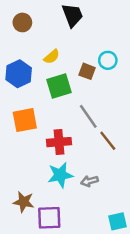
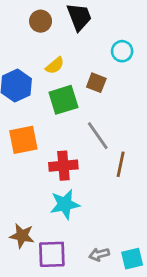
brown circle: (22, 22) -> (41, 21), moved
cyan circle: (108, 60) -> (122, 51), moved
brown line: (108, 141) -> (121, 164), turned 50
gray arrow: (89, 181) -> (99, 254), moved

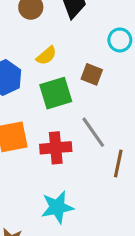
red cross: (63, 166) -> (56, 148), moved

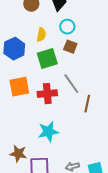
cyan circle: (120, 40) -> (67, 27), moved
yellow semicircle: (46, 56) -> (41, 35), turned -40

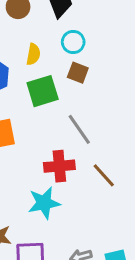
red cross: (47, 94) -> (59, 166), moved
brown line: (87, 104) -> (104, 175), moved, turned -54

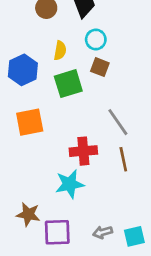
gray line: (79, 129) -> (118, 122), moved
brown line: (104, 175) -> (123, 159), turned 30

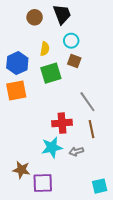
orange square: (30, 122) -> (16, 90), moved
gray arrow: (103, 232) -> (76, 152), moved

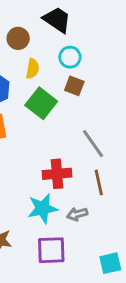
black trapezoid: (62, 14) -> (57, 20), turned -35
brown circle: (35, 17) -> (18, 38), moved
green square: (51, 73) -> (41, 103), turned -35
purple square: (43, 183) -> (51, 250), moved

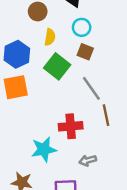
gray line: (93, 144) -> (91, 88), moved
brown line: (99, 182) -> (106, 115), moved
cyan star: (43, 208) -> (44, 149), moved

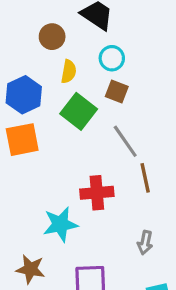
gray arrow: (88, 160) -> (145, 243), moved, turned -63

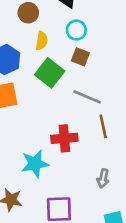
gray line: (125, 141) -> (87, 97), turned -32

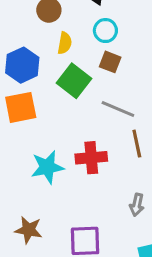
cyan star: (35, 164) -> (47, 167), moved

